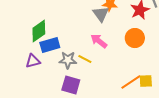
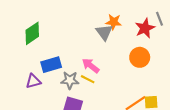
green diamond: (39, 31) -> (32, 33), moved
pink arrow: (99, 41) -> (91, 66), moved

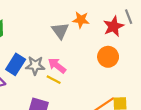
gray triangle: (104, 32) -> (60, 31), moved
blue rectangle: (51, 65) -> (16, 64), turned -42
gray star: (70, 80) -> (35, 65), moved

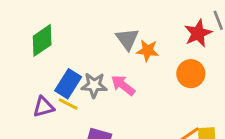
orange star: (81, 20) -> (148, 51), moved
yellow line: (54, 80) -> (68, 104), moved

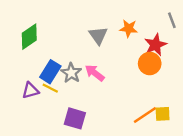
red star: (198, 33) -> (155, 45), moved
orange star: (148, 51) -> (129, 28), moved
gray star: (94, 85) -> (71, 73), turned 30

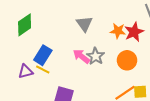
orange star: (129, 28) -> (118, 31), moved
orange circle: (150, 64) -> (127, 60), moved
gray star: (71, 73) -> (96, 56), moved

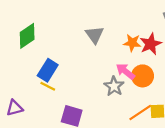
pink arrow: (81, 56) -> (125, 71), moved
gray star: (96, 56) -> (114, 86), moved
purple triangle: (26, 71) -> (15, 108), moved

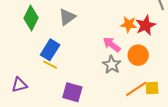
gray triangle: (95, 35) -> (67, 17), moved, turned 30
green diamond: (27, 36) -> (31, 18), turned -30
pink arrow: (125, 71) -> (112, 45), moved

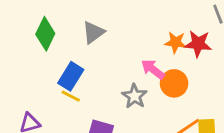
red star: (146, 25) -> (198, 44), turned 30
orange circle: (138, 55) -> (174, 83), moved
gray star: (112, 65) -> (134, 96), moved

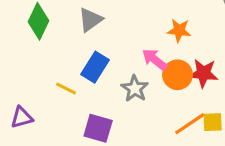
red star: (198, 44) -> (203, 73), moved
blue rectangle: (71, 76) -> (95, 67), moved

